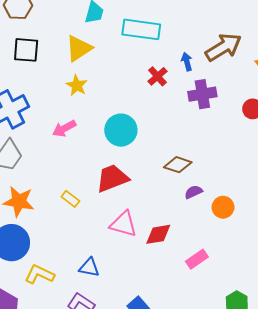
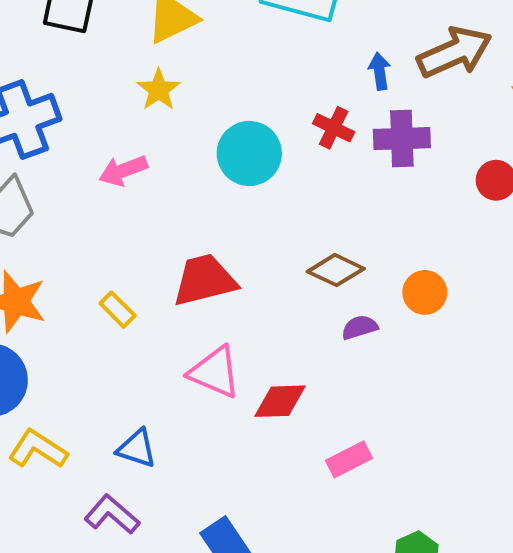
red cross: (157, 76) -> (334, 128), moved, turned -30
cyan circle: (121, 130) -> (249, 153), moved
orange circle: (223, 207) -> (425, 292), moved

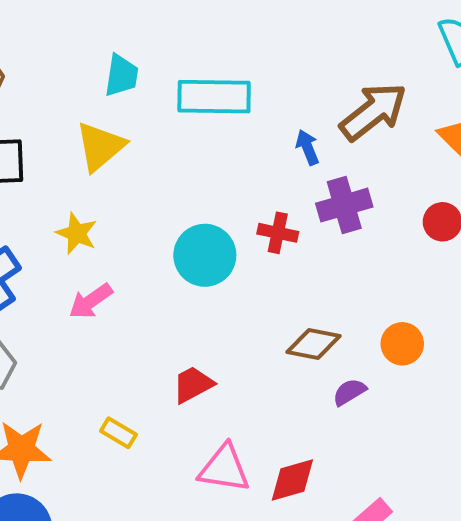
yellow star: (159, 90) -> (77, 233), moved
red cross: (334, 128) -> (278, 233), moved
red trapezoid: (205, 280) -> (193, 385), size x0.7

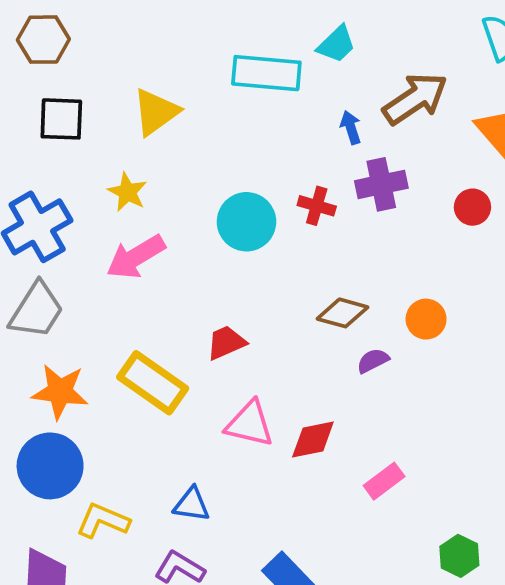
cyan trapezoid: (121, 75) -> (336, 44), moved, turned 33
pink arrow: (91, 301) -> (136, 257), size x1.4
yellow rectangle: (118, 433) -> (153, 383), size x2.0

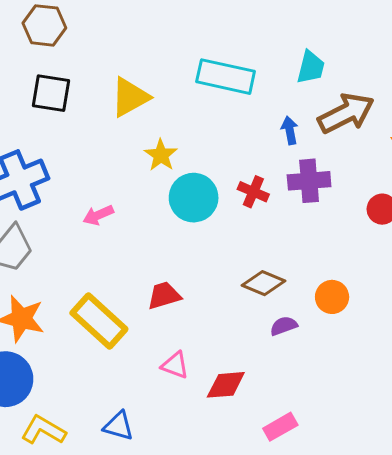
cyan trapezoid: (336, 44) -> (311, 67), moved, turned -39
yellow star: (127, 192) -> (161, 155), moved
pink arrow: (136, 257) -> (98, 215), size x0.6
pink triangle: (250, 424) -> (175, 365), size x0.7

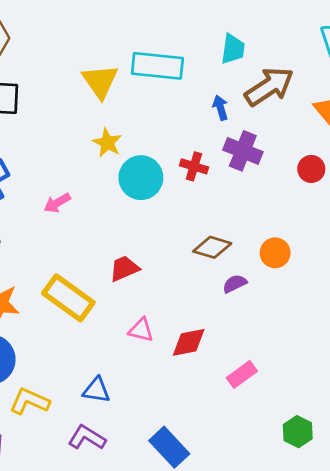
yellow triangle: (130, 97) -> (100, 81), moved, turned -30
purple cross: (309, 181) -> (243, 151), turned 33

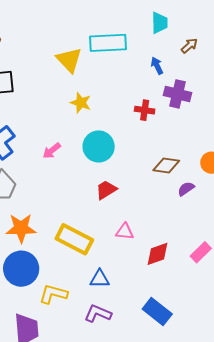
brown arrow: (269, 87) -> (189, 46), size x0.5
cyan circle: (141, 178) -> (99, 146), moved
yellow rectangle: (68, 298) -> (74, 239), moved
red diamond: (189, 342) -> (157, 254), moved

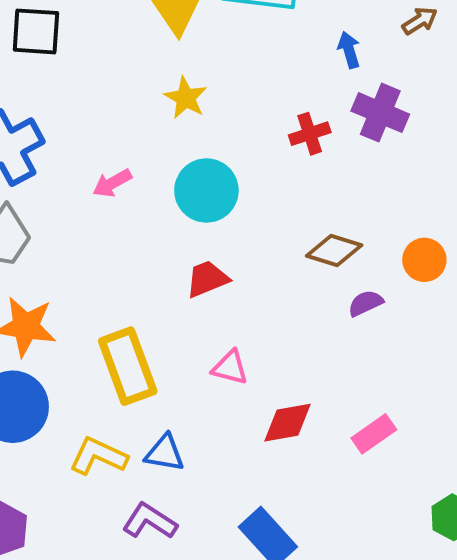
red cross: (145, 110) -> (310, 134), turned -36
yellow rectangle: (74, 239) -> (128, 366), turned 33
yellow L-shape: (53, 294) -> (98, 456), moved

